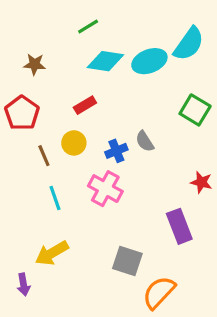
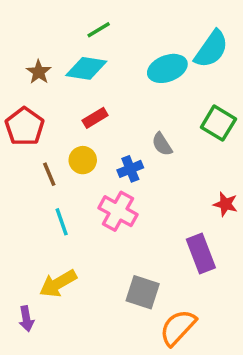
cyan diamond: (105, 61) -> (86, 68), moved
brown star: (35, 64) -> (39, 72), turned 30
gray semicircle: (145, 141) -> (162, 144), moved

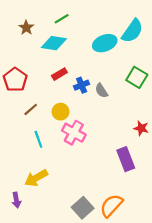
brown star: (39, 72) -> (26, 28), moved
yellow circle: (83, 160) -> (61, 112), moved
blue cross: (130, 169) -> (82, 85), moved
brown line: (49, 174) -> (31, 109), turned 72
gray square: (143, 292) -> (83, 208), moved, turned 30

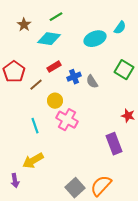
cyan semicircle: (132, 31) -> (120, 28), size x0.6
brown line: (31, 109) -> (36, 85), moved

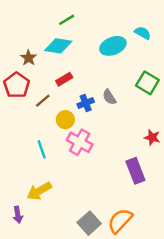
brown star: (24, 25) -> (29, 58), moved
cyan semicircle: (120, 28) -> (143, 33), turned -96
blue cross: (74, 77) -> (86, 103), moved

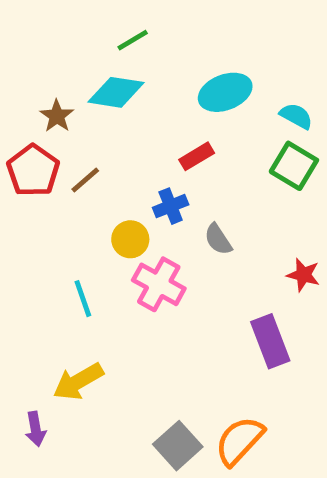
cyan semicircle: (143, 33) -> (296, 116), moved
red rectangle: (64, 79) -> (197, 156), moved
gray semicircle: (109, 97) -> (218, 239), moved
brown line: (43, 101) -> (85, 180), moved

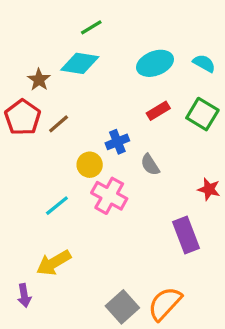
cyan semicircle: (296, 116) -> (204, 63), moved
red rectangle: (197, 156) -> (158, 111), moved
cyan line: (83, 299) -> (57, 206), turned 70

